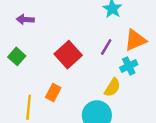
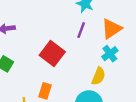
purple line: (106, 47) -> (81, 30), moved

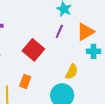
cyan cross: (110, 54) -> (94, 51), moved, turned 32

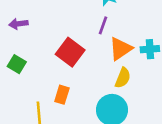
orange triangle: (85, 32) -> (121, 49), moved

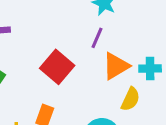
yellow semicircle: (123, 78) -> (130, 99), moved

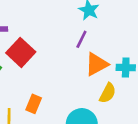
red square: (57, 67) -> (21, 52), moved

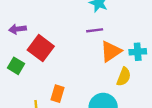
purple line: (81, 39) -> (95, 30), turned 63

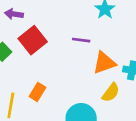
purple line: (95, 30) -> (81, 40), moved

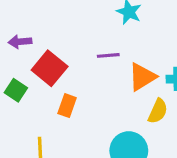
orange rectangle: (38, 92) -> (67, 106), moved

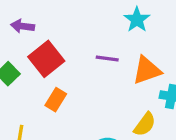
orange triangle: (142, 77) -> (147, 70), moved

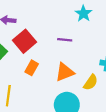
orange triangle: (147, 70) -> (65, 72), moved

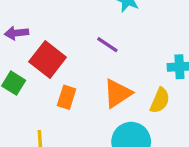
purple line: (65, 40) -> (107, 45), turned 40

